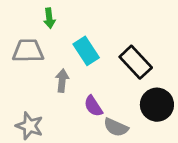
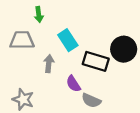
black rectangle: (136, 62) -> (96, 61), moved, turned -30
black circle: (157, 105) -> (124, 49), moved

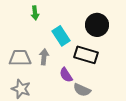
gray trapezoid: (22, 40) -> (20, 58), moved
black circle: (124, 49) -> (97, 25), moved

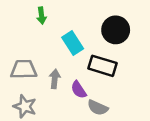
gray arrow: (44, 57) -> (55, 79), moved

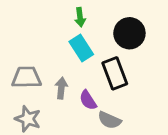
green arrow: (42, 16) -> (80, 17), moved
black rectangle: (103, 66) -> (115, 73), turned 52

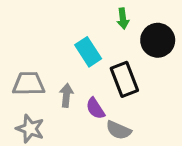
green arrow: (80, 17) -> (123, 18), moved
black circle: (129, 33) -> (158, 40), moved

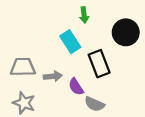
green arrow: (123, 18) -> (84, 15), moved
gray arrow: (66, 95) -> (53, 76), turned 78

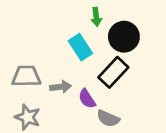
black circle: (126, 32) -> (124, 37), moved
black rectangle: (99, 64) -> (113, 72), turned 64

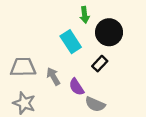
black rectangle: (113, 72) -> (100, 64), size x0.6
gray arrow: (61, 87) -> (53, 76), turned -114

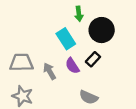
purple semicircle: (76, 87) -> (72, 66), moved

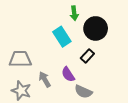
purple semicircle: (72, 66) -> (68, 74), moved
gray arrow: (50, 71) -> (45, 79), moved

